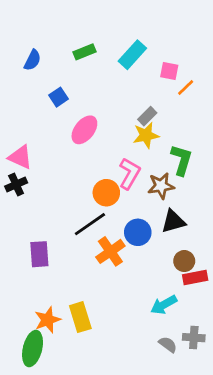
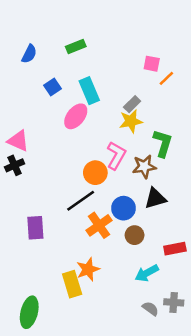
cyan rectangle: (132, 55) -> (89, 91), moved, turned -65
brown circle: (184, 261) -> (135, 235), moved
orange star: (48, 320) -> (88, 269), moved

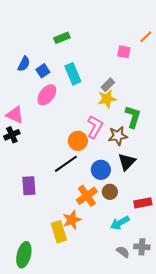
blue semicircle: (29, 54) -> (24, 64), moved
orange line: (166, 78) -> (146, 37), moved
pink ellipse: (76, 116) -> (47, 95), moved
black triangle: (155, 198) -> (127, 162), turned -30
orange cross: (99, 225) -> (87, 196), moved

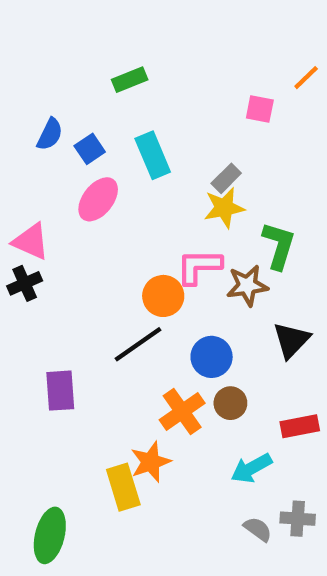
pink L-shape: (95, 127) -> (199, 267), turned -120
black triangle: (127, 162) -> (291, 340), moved

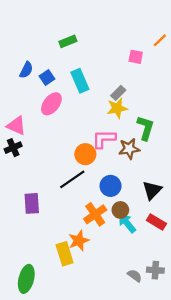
black triangle: (291, 340) -> (152, 190), moved
red rectangle: (300, 426) -> (156, 222), turned 42
cyan arrow: (251, 468) -> (127, 223), moved, turned 80

